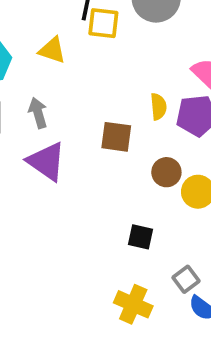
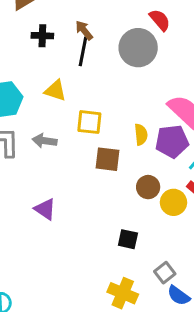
yellow square: (103, 23) -> (89, 122), moved
gray arrow: (38, 113) -> (45, 141), turned -65
purple triangle: (46, 161) -> (45, 209), moved, size x0.7

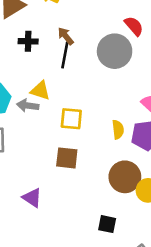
gray arrow: (45, 141) -> (28, 106), moved
brown square: (108, 159) -> (67, 158), moved
brown circle: (148, 187) -> (125, 177), size x1.5

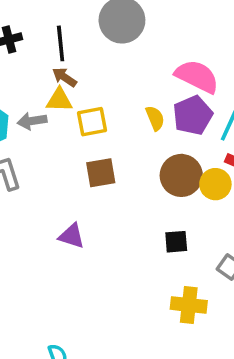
brown arrow: (66, 36) -> (64, 77), moved
yellow triangle: (40, 91) -> (59, 100), moved

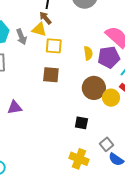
gray arrow: (32, 121) -> (21, 37), turned -119
purple triangle: (72, 236) -> (15, 107), moved, turned -42

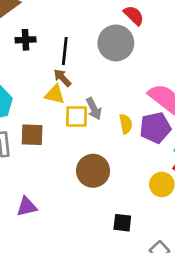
gray arrow: (21, 37) -> (94, 109), moved
brown square: (51, 75) -> (32, 135), moved
brown circle: (94, 88) -> (93, 171), moved

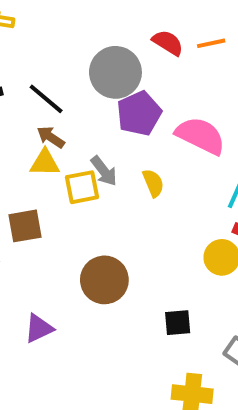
red semicircle: (134, 15) -> (168, 43), moved
black line: (65, 51) -> (46, 99), turned -44
purple pentagon: (155, 128) -> (139, 113), moved
brown circle: (93, 171) -> (104, 280), moved

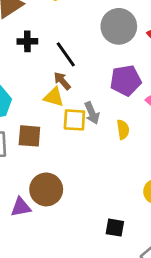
gray circle: (115, 72) -> (119, 26), moved
brown circle: (104, 280) -> (46, 189), moved

